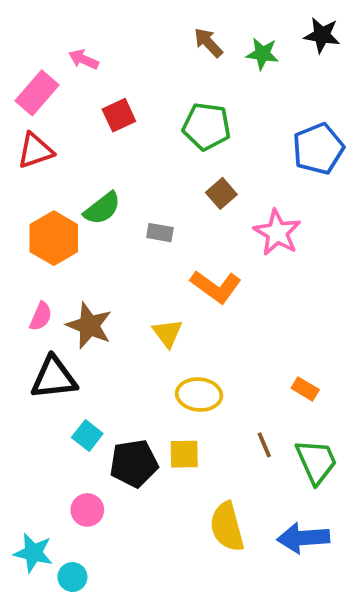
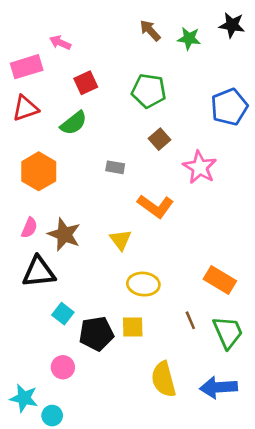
pink rectangle: (37, 93) -> (27, 67), turned 32
green semicircle: (102, 208) -> (74, 123), moved
orange rectangle: (305, 389) -> (220, 280), size x1.6

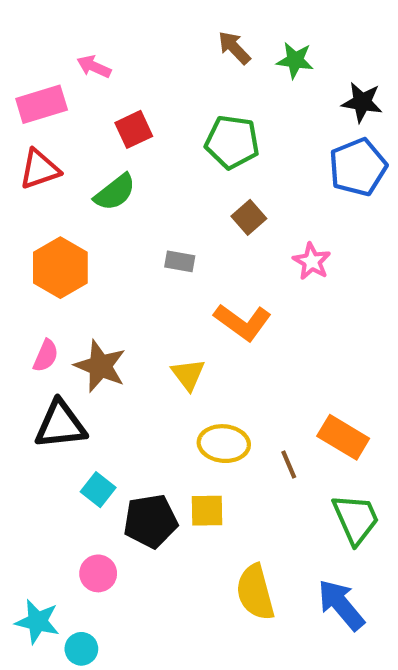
black star: (232, 25) -> (362, 102), moved
pink star: (200, 167) -> (312, 261), size x0.7
brown line: (190, 320) -> (289, 465), moved
blue arrow: (219, 387) -> (341, 605), turned 54

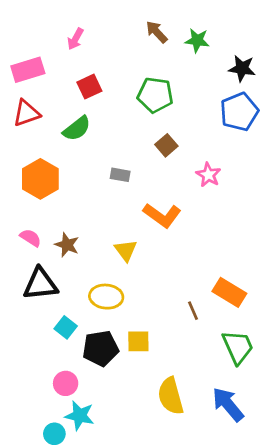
pink arrow: (94, 67) -> (75, 39), moved, turned -85
pink semicircle: (46, 356) -> (31, 238), turned -80
brown star: (100, 366) -> (67, 245), size x0.7
yellow ellipse: (224, 444) -> (106, 297), moved
cyan star: (37, 622) -> (80, 416), moved

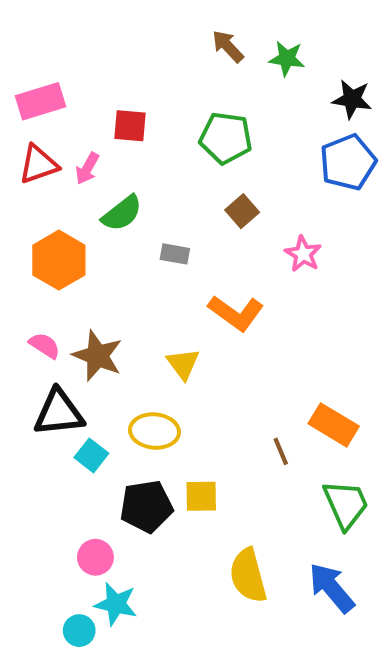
pink arrow: (75, 39) -> (87, 168), moved
red square: (89, 87) -> (130, 126), turned 30
green semicircle: (77, 129) -> (122, 213), moved
brown star: (67, 245) -> (97, 356), size x1.4
cyan square: (66, 327) -> (91, 455), moved

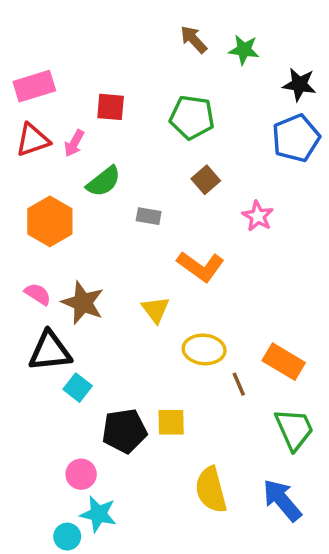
yellow ellipse: (154, 431) -> (204, 349), moved

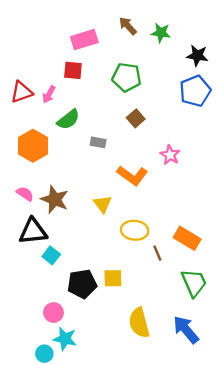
pink rectangle: (34, 86) -> (84, 40), moved
pink star: (258, 216) -> (170, 155), moved

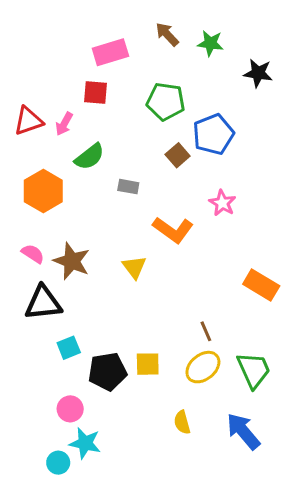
blue pentagon: (195, 91) -> (213, 134), moved
yellow ellipse: (135, 230) -> (203, 367), moved, turned -45
orange rectangle: (187, 238) -> (261, 285), moved
cyan square: (51, 255) -> (69, 348), moved, turned 30
yellow semicircle: (139, 323) -> (182, 422), size x0.6

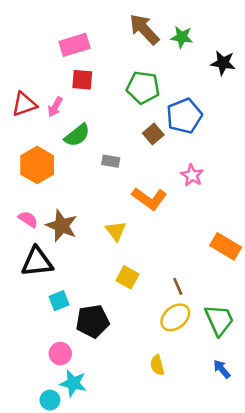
brown arrow: (167, 34) -> (144, 29), size x1.5
pink rectangle: (110, 52) -> (75, 45), moved
yellow square: (148, 364) -> (127, 277), moved, turned 30
blue arrow: (243, 431) -> (222, 369), moved, size x0.6

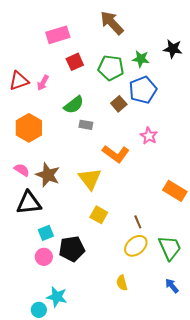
green star: (182, 37) -> (141, 59), moved
red square: (82, 80) -> (75, 62), moved, turned -30
green semicircle: (77, 135) -> (74, 105), moved
yellow triangle: (116, 231) -> (90, 179), size x1.4
pink circle: (60, 354) -> (44, 257), moved

